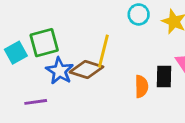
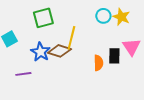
cyan circle: (139, 14) -> (103, 16), moved
green square: (44, 43) -> (43, 18), moved

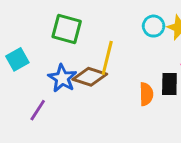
green square: (43, 18) -> (67, 29), turned 30
purple line: (23, 74) -> (38, 110), turned -49

